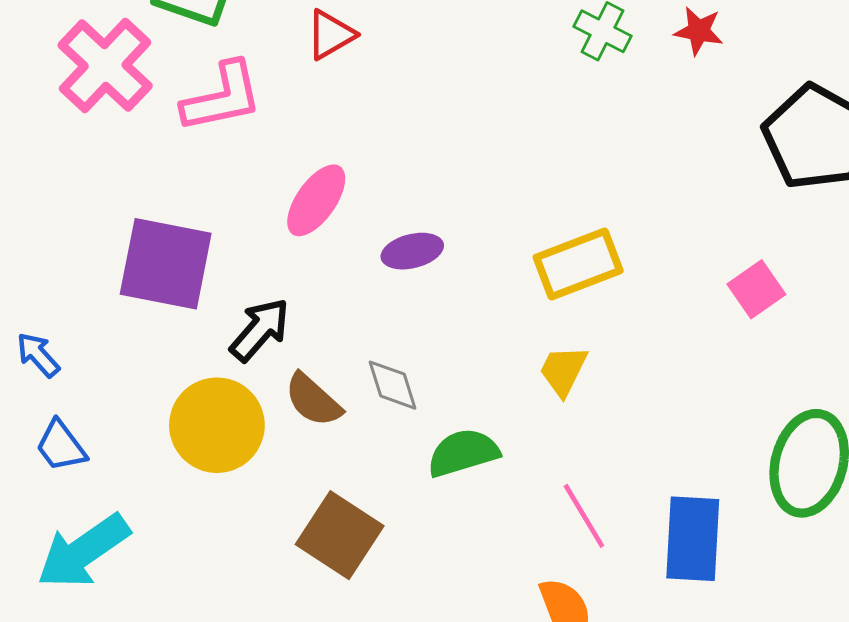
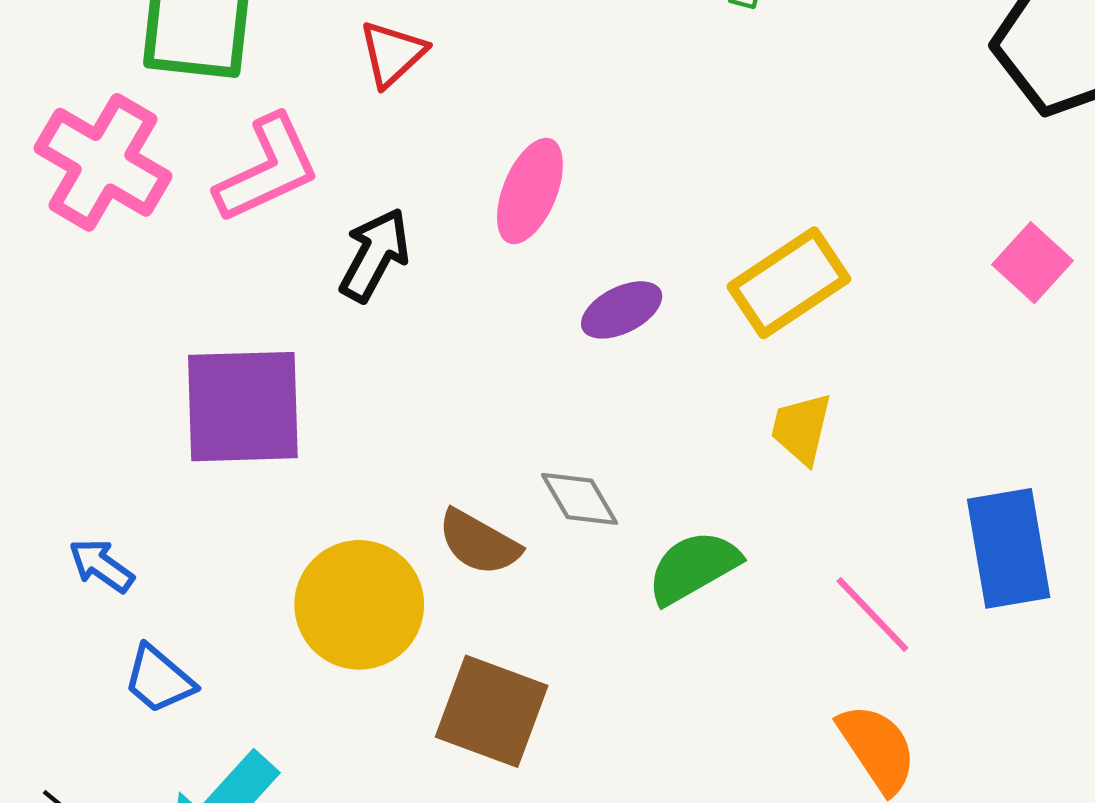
pink ellipse: (316, 200) -> (530, 191), moved
purple ellipse: (412, 251) -> (622, 310), moved
black arrow: (260, 330) -> (375, 255), moved
brown square: (340, 535) -> (492, 711), moved
blue rectangle: (693, 539) -> (1009, 548), moved

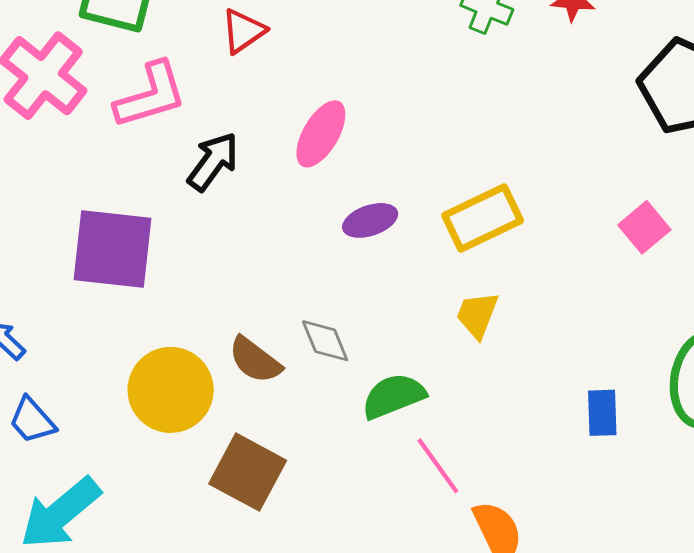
blue rectangle: (1009, 548) -> (602, 413), size x0.6
pink line: (872, 614) -> (438, 466), moved

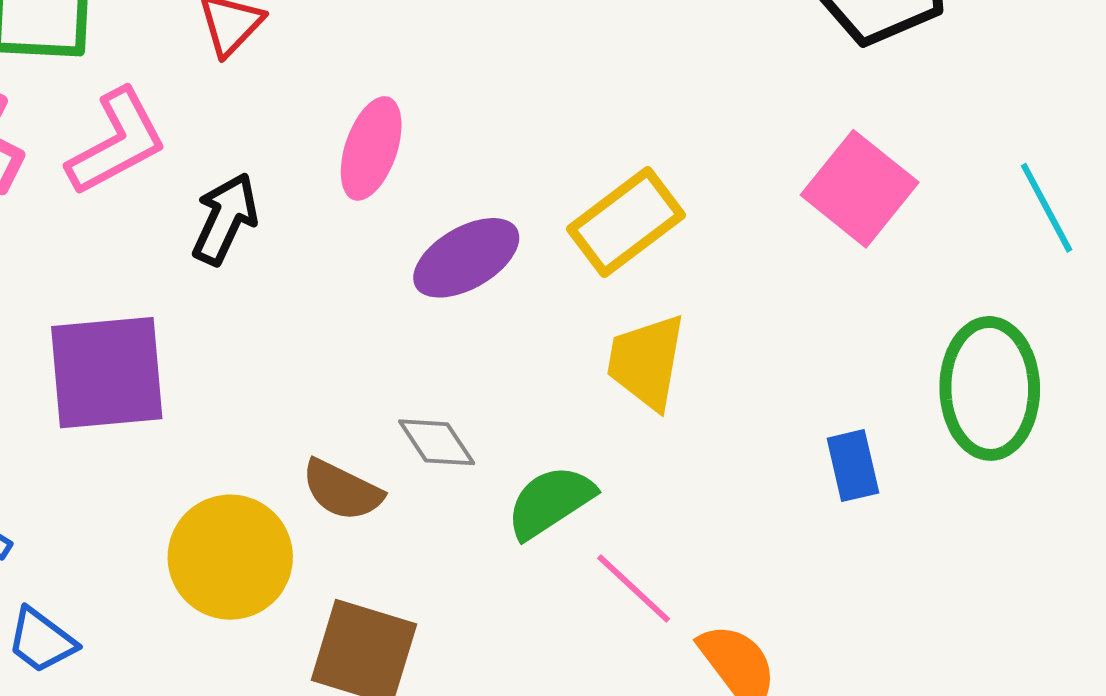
purple ellipse: (370, 220) -> (466, 258), size x1.4
pink square: (644, 227) -> (860, 189), size x1.5
yellow trapezoid: (477, 315) -> (646, 362), size x1.4

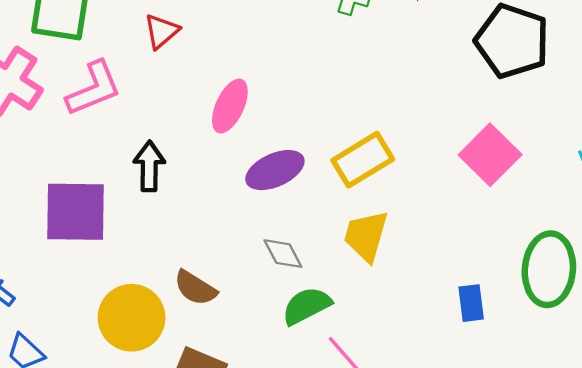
black arrow: (225, 219) -> (149, 166), moved, turned -30
gray diamond: (437, 442) -> (283, 254), moved

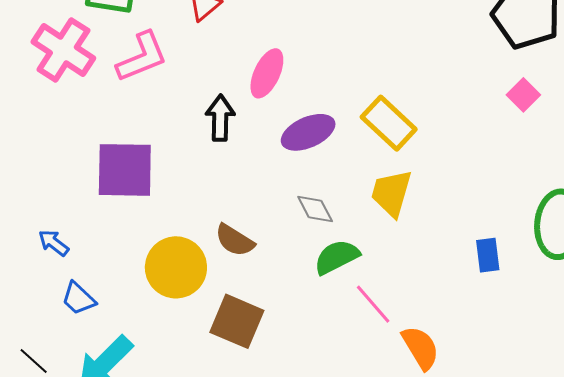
pink square: (490, 155) -> (523, 95), moved, size x0.6
yellow rectangle: (363, 160) -> (389, 123), turned 74
black arrow: (149, 166) -> (220, 118), moved

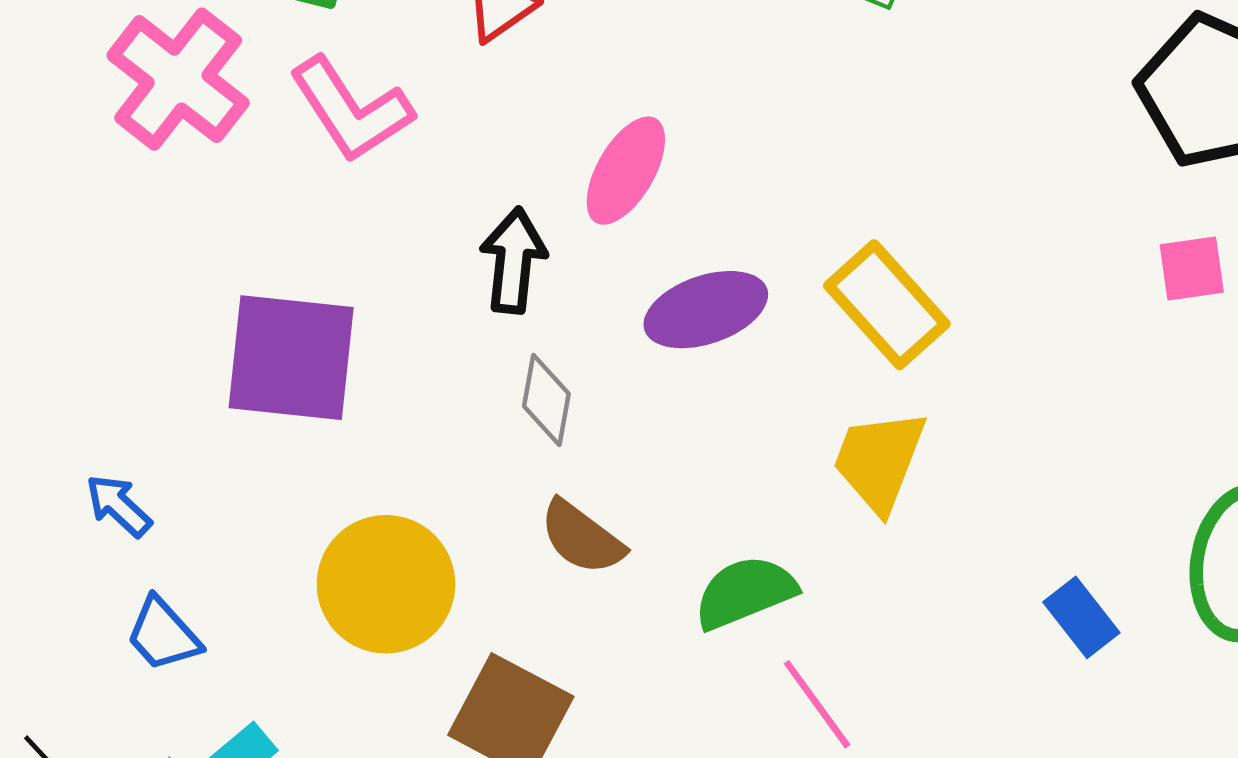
pink L-shape: (142, 57) -> (351, 110), turned 74
pink square: (523, 95) -> (1192, 269), turned 32
gray diamond: (315, 209) -> (546, 400), moved, turned 33
brown semicircle: (235, 240) -> (582, 537), moved
blue rectangle: (488, 255) -> (1081, 617), turned -36

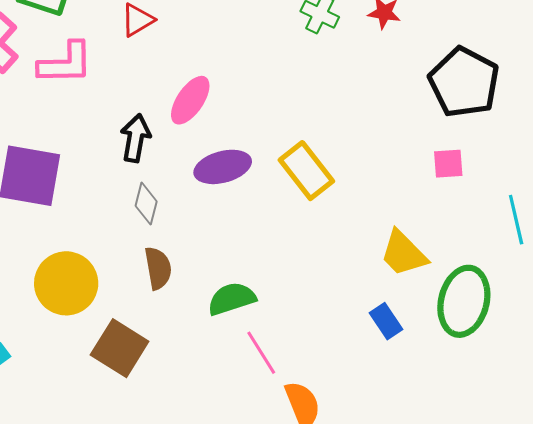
pink L-shape: (351, 110) -> (65, 63), turned -62
yellow trapezoid: (879, 461) -> (404, 253), moved, turned -70
brown semicircle: (582, 537) -> (158, 268), turned -141

